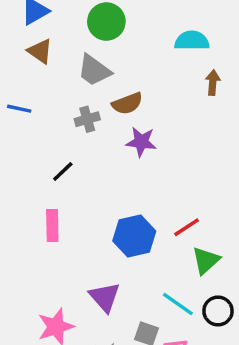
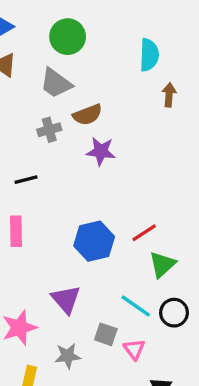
cyan semicircle: (192, 41) -> (149, 55), turned 92
black line: (63, 171) -> (26, 180), turned 30

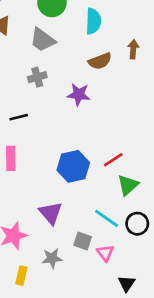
cyan semicircle: (149, 55) -> (93, 21), moved
brown semicircle: (88, 115) -> (100, 61), moved

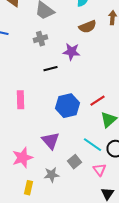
black line: (19, 117) -> (50, 69), moved
gray square: (83, 241) -> (74, 162), turned 32
pink triangle: (105, 253) -> (100, 170), moved

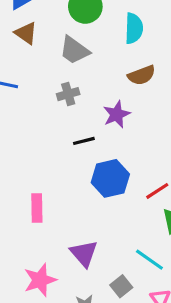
purple star: (72, 52) -> (117, 114), turned -30
pink rectangle: (20, 100) -> (37, 208), moved
blue hexagon: (68, 106) -> (110, 178), moved

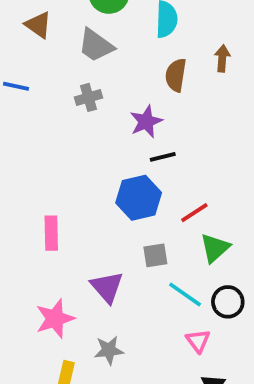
brown semicircle: (142, 75) -> (176, 75), turned 120
black line: (84, 141) -> (163, 157), moved
gray square: (121, 286) -> (155, 255), moved, turned 30

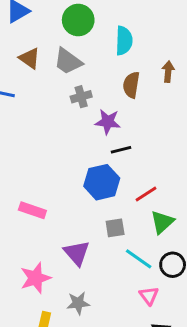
brown triangle: (38, 25) -> (30, 58), moved
gray cross: (88, 97) -> (81, 97), moved
purple star: (146, 122) -> (108, 122), turned 30
pink rectangle: (51, 233) -> (32, 210), turned -70

